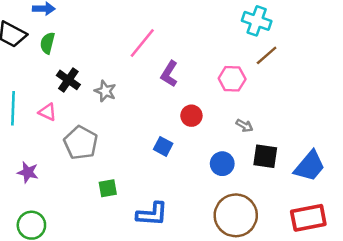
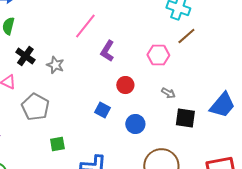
blue circle: (222, 164) -> (135, 124), moved
blue trapezoid: (310, 166) -> (222, 105), moved

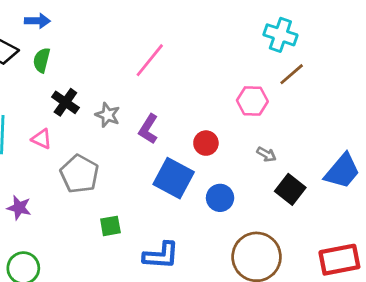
purple L-shape: (107, 51) -> (148, 129), moved
blue square: (102, 110) -> (174, 178), size x1.8
black square: (185, 118) -> (290, 189), turned 30

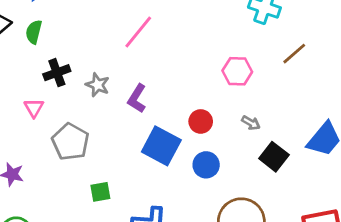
brown line: (292, 74) -> (294, 54), moved
black cross: (65, 102) -> (57, 73), turned 35
pink triangle: (42, 139) -> (34, 108), turned 35
red circle: (206, 143) -> (201, 121), moved

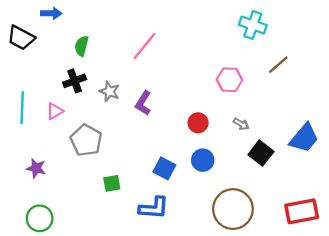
green semicircle: (34, 32) -> (82, 46), moved
pink triangle: (34, 108) -> (55, 111), turned 30
blue square: (161, 146) -> (164, 168), moved, size x0.7

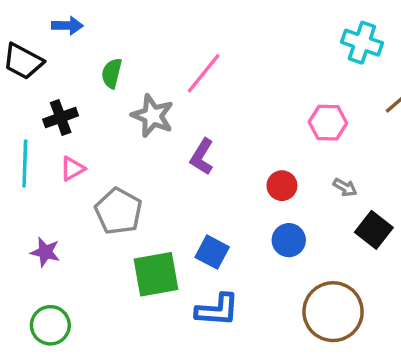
black cross: (75, 81) -> (61, 118), moved
gray star: (110, 91) -> (153, 116), moved, size x1.4
blue square: (164, 168) -> (212, 252), moved
green square: (112, 183) -> (156, 274), size x1.8

